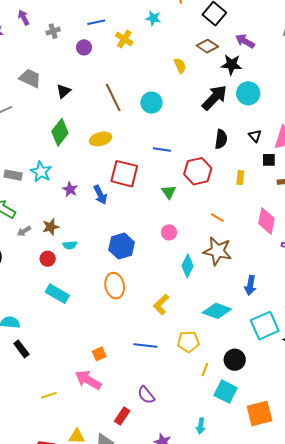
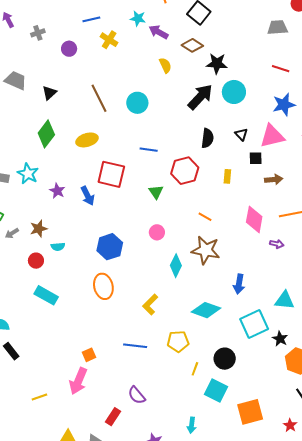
blue line: (96, 22) -> (91, 19), moved
purple arrow: (245, 41) -> (159, 32), moved
pink arrow: (88, 380) -> (78, 381), turned -96

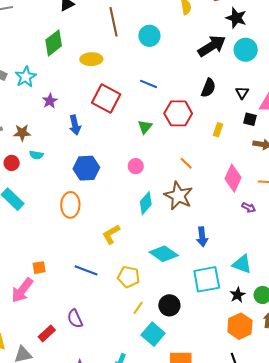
blue arrow: (88, 196) -> (75, 125), moved
blue arrow: (239, 284) -> (202, 237), turned -30
black star: (280, 339) -> (238, 295), moved

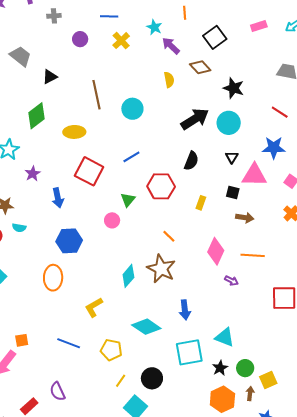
black star: (236, 18) -> (234, 88), moved
blue line: (149, 84) -> (131, 157), turned -54
black triangle: (242, 93) -> (232, 157), moved
pink circle: (136, 166) -> (112, 220), moved

